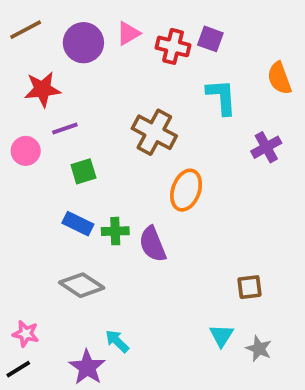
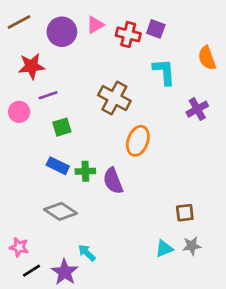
cyan triangle: (222, 336) -> (164, 249), turned 36
gray star: (259, 349) -> (192, 246), moved, turned -30
black line: (18, 369) -> (31, 271), moved

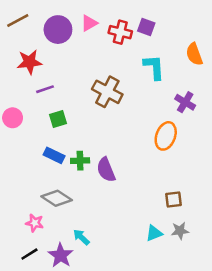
purple cross: (197, 109) -> (185, 102), turned -30
pink circle: (19, 112) -> (13, 118), moved
orange ellipse: (138, 141) -> (166, 136), moved
pink star: (19, 247) -> (35, 223), moved

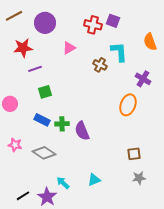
pink triangle: (89, 23) -> (69, 48), moved
brown cross: (107, 92) -> (100, 65), moved, size x0.6
pink circle: (13, 118) -> (10, 104), moved
pink star: (35, 223) -> (15, 145), moved
cyan triangle: (154, 233) -> (94, 180), moved

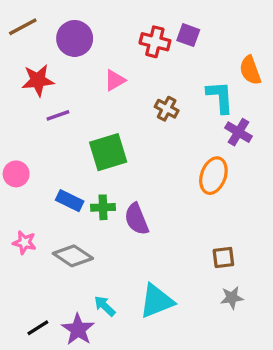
cyan L-shape: (119, 52) -> (220, 97), moved
green square: (45, 92) -> (108, 152), moved, size x1.6
cyan triangle: (94, 180) -> (157, 301), size x1.6

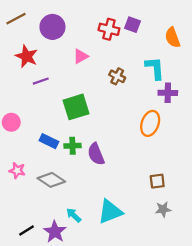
orange semicircle: (250, 70) -> (172, 38), moved
red star: (38, 80) -> (27, 56), turned 30
purple cross: (239, 132) -> (168, 93), turned -30

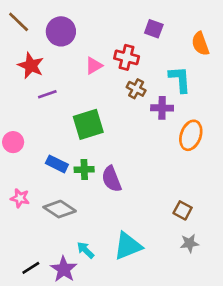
brown line: (16, 19) -> (19, 22), turned 72
red cross: (109, 29) -> (127, 57), moved
purple cross: (168, 93) -> (162, 108), moved
orange ellipse: (150, 123) -> (191, 135), moved
brown square: (157, 181) -> (183, 210), turned 35

